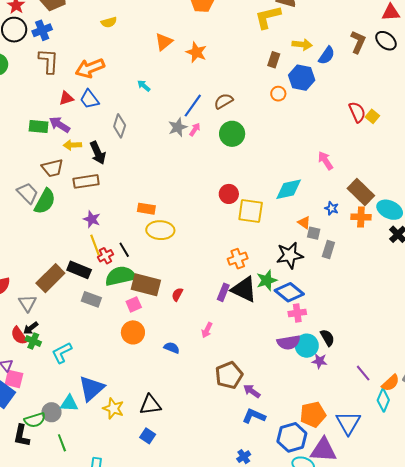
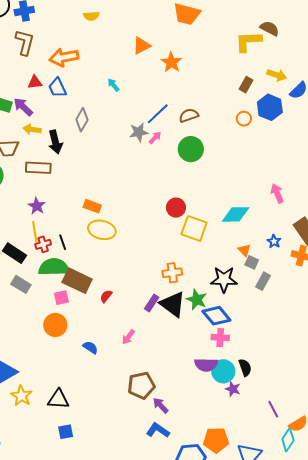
green star: (267, 280) -> (197, 300), turned 30
blue square: (148, 436) -> (66, 432), moved, turned 35

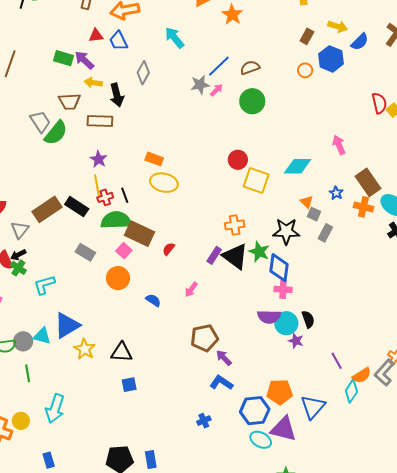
cyan arrow: (113, 85) -> (174, 38), size x1.6
gray rectangle: (21, 284) -> (85, 252), moved
pink square: (61, 298) -> (124, 251), turned -35
blue diamond: (216, 316) -> (279, 268), turned 48

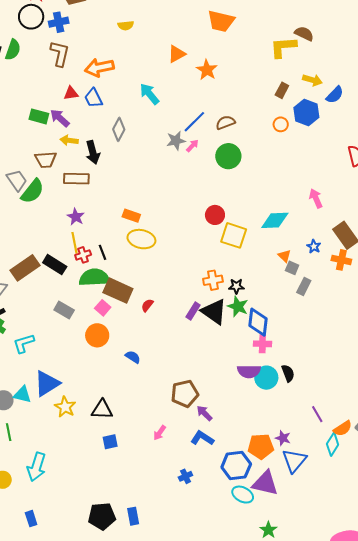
black star: (286, 231) -> (236, 286), moved, size x0.6
pink arrow: (191, 289) -> (160, 433), moved
purple star: (296, 341) -> (283, 438), moved

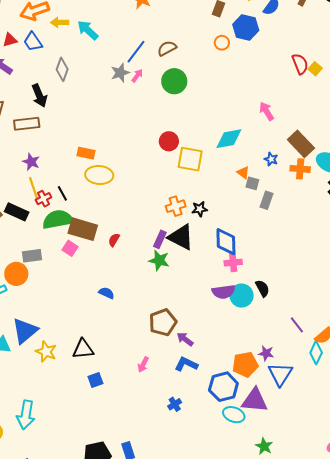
yellow arrow: (69, 140) -> (60, 22), moved
green star: (238, 307) -> (159, 260), moved
gray rectangle: (64, 310) -> (32, 256), turned -30
orange circle: (97, 335) -> (16, 274), moved

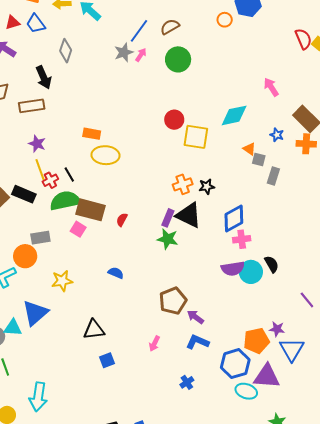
blue diamond: (226, 242) -> (234, 219), turned 64
yellow star: (46, 352) -> (62, 281), moved, turned -30

